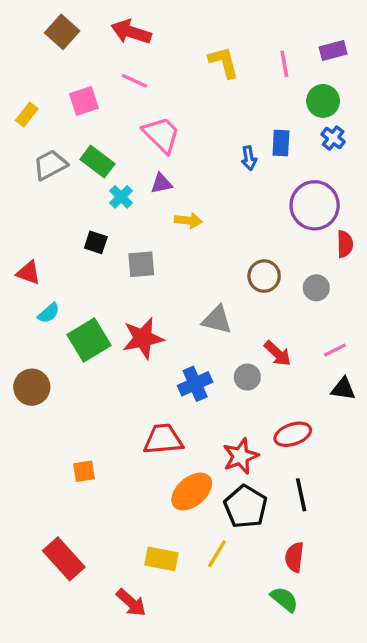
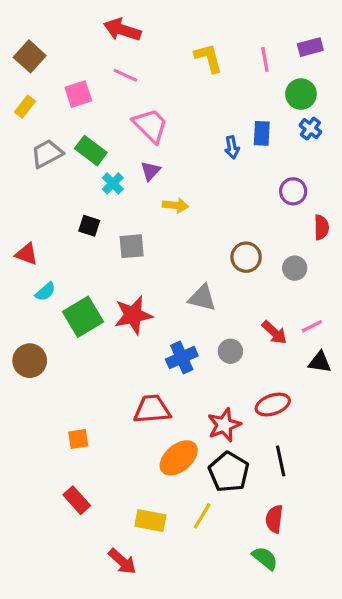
brown square: (62, 32) -> (30, 56), moved
purple triangle: (161, 183) -> (150, 171), turned -35
purple circle: (315, 205) -> (293, 191), size x0.6
red arrow: (278, 353) -> (274, 332), moved
red rectangle: (64, 559) -> (77, 500), moved, size x0.7

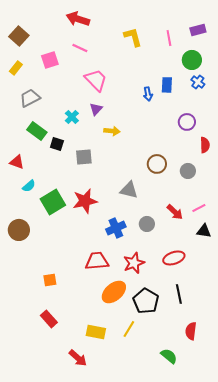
green rectangle: (91, 151) -> (37, 131), moved
red star: (224, 425) -> (134, 263), moved
red semicircle: (274, 519) -> (191, 331), moved

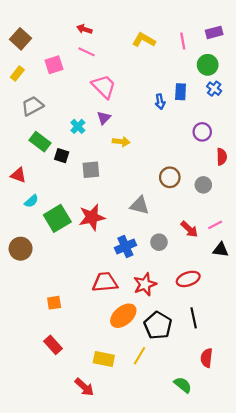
red arrow: (78, 19) -> (84, 29), moved, size x0.6
yellow L-shape: (133, 37) -> (144, 40), turned -45

